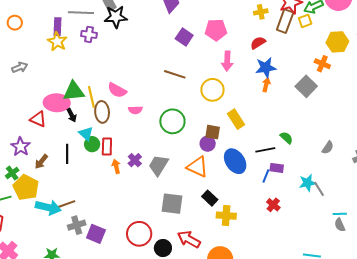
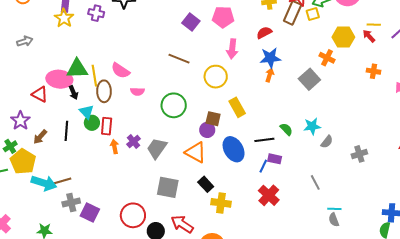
cyan star: (307, 183) -> (312, 126), moved
red cross: (273, 205) -> (269, 195), size x1.5

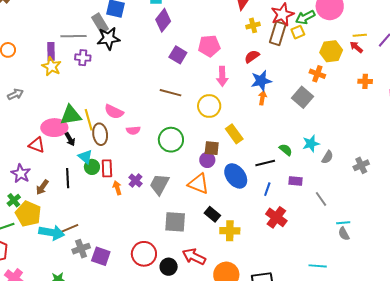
purple rectangle: (275, 159) -> (296, 181), moved

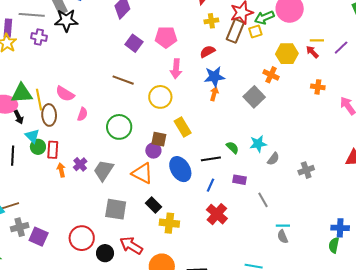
pink semicircle: (133, 130) -> (82, 114), turned -72

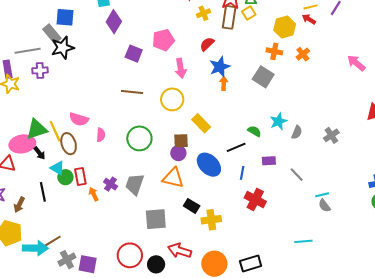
orange cross: (318, 87) -> (303, 54), moved, turned -32

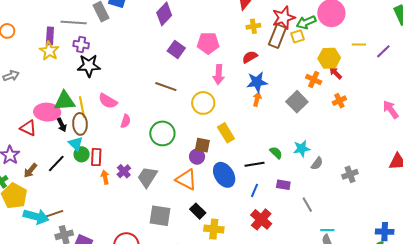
red arrow: (309, 19) -> (336, 73), moved
black star: (63, 48) -> (89, 66), moved
orange cross: (303, 54) -> (339, 101), moved
brown ellipse: (69, 144) -> (80, 124), moved
black line: (43, 192) -> (56, 163), turned 42

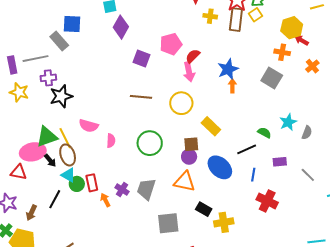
yellow cross: (253, 26) -> (210, 16), turned 32
purple rectangle: (50, 36) -> (12, 65), moved
red semicircle: (250, 57) -> (193, 56), moved

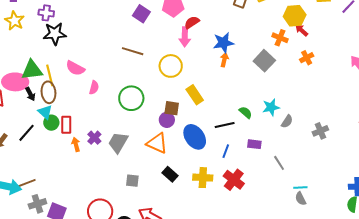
yellow cross: (224, 222) -> (203, 178), moved
gray square: (168, 223) -> (132, 181), size x0.6

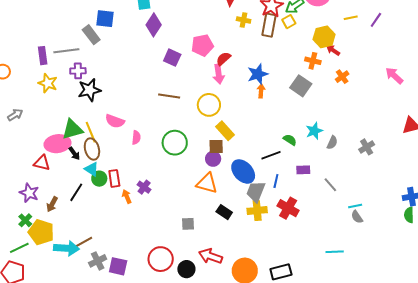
yellow rectangle: (195, 95) -> (225, 131), moved
gray trapezoid: (118, 142) -> (256, 192), moved

